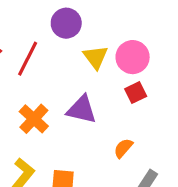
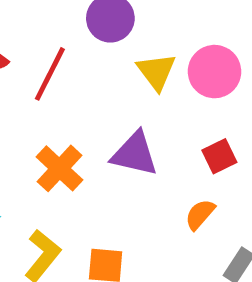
red square: (136, 93) -> (219, 156), moved

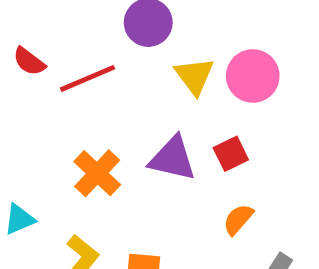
red line: (50, 74) -> (87, 78), turned 40
red square: (219, 156) -> (231, 154), moved

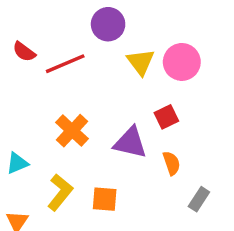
purple triangle: (173, 159) -> (130, 143), moved
orange semicircle: (238, 219) -> (172, 163), turned 120

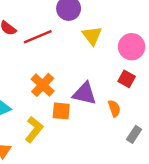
pink circle: (182, 62) -> (132, 47), moved
red square: (166, 117) -> (127, 79), moved, turned -35
orange square: (105, 199) -> (61, 111), moved

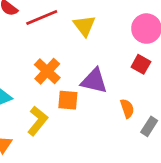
yellow triangle: (92, 36) -> (84, 26), moved
orange semicircle: (114, 108) -> (127, 108), moved

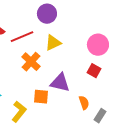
yellow triangle: (84, 26) -> (53, 43), turned 42
orange cross: (47, 71) -> (31, 62), moved

